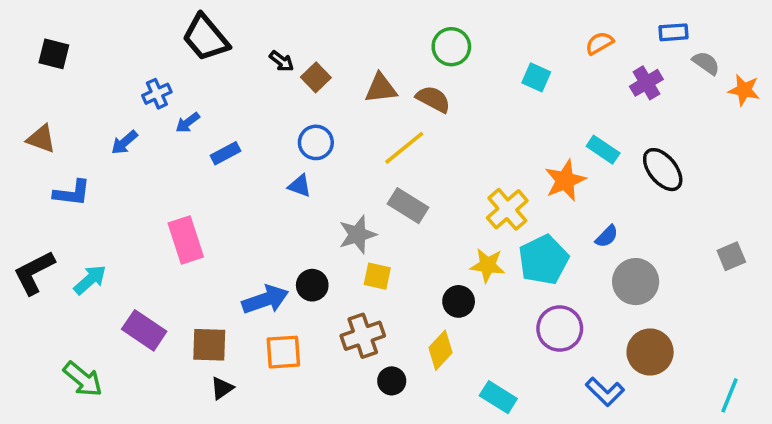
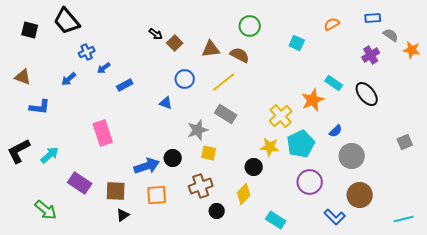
black trapezoid: (206, 38) -> (67, 21), moved
purple cross: (646, 83) -> (371, 55), moved
blue circle: (316, 142) -> (185, 79), moved
cyan line: (730, 395) -> (404, 219), turned 54

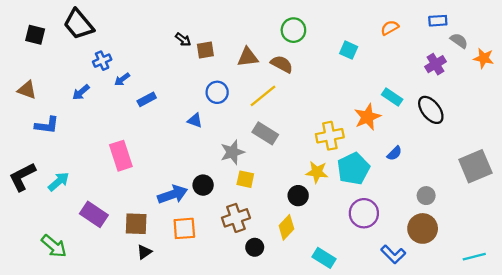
brown square: (175, 43) -> (205, 50), turned 35
yellow cross: (281, 116) -> (330, 136), turned 30
gray square: (405, 142) -> (475, 166), size x1.8
gray circle: (352, 156) -> (426, 196), moved, size x0.6

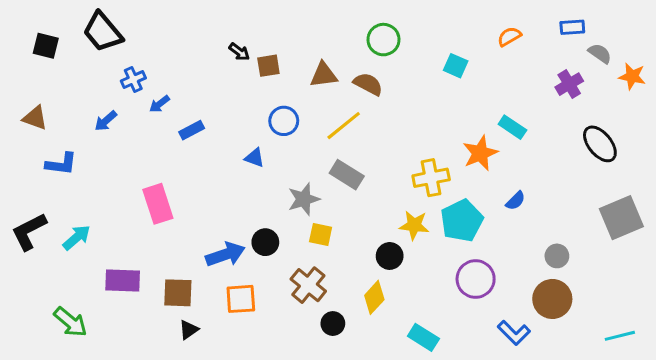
black ellipse: (431, 110) -> (600, 144), moved
purple rectangle: (94, 214) -> (123, 281), turned -32
brown cross: (236, 218) -> (308, 285), turned -32

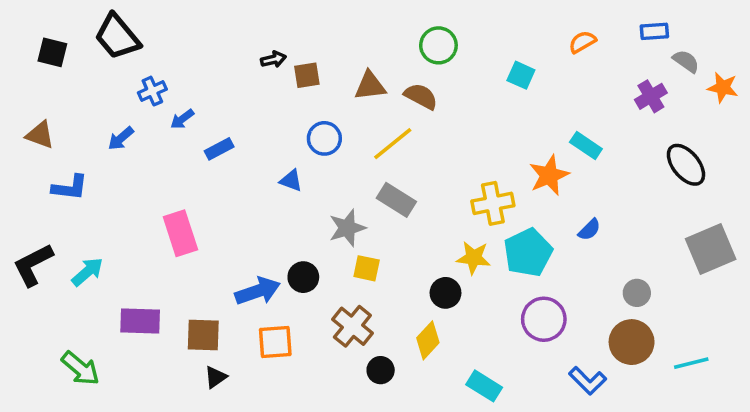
black arrow: (239, 52) -> (273, 59), turned -50
cyan line: (620, 336) -> (691, 363), moved

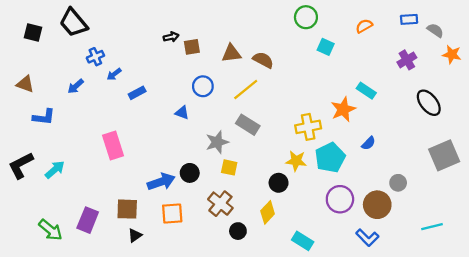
green circle: (438, 45) -> (306, 17), moved
gray semicircle: (686, 61) -> (435, 30), moved
purple rectangle: (140, 321) -> (88, 220), moved, turned -70
brown circle: (632, 342) -> (377, 205), moved

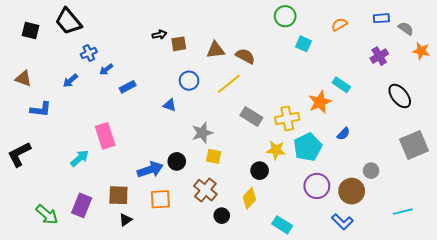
gray rectangle: (248, 125) -> (251, 116), moved
cyan arrow: (55, 170) -> (80, 158), moved

